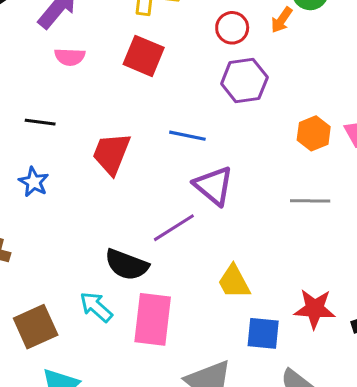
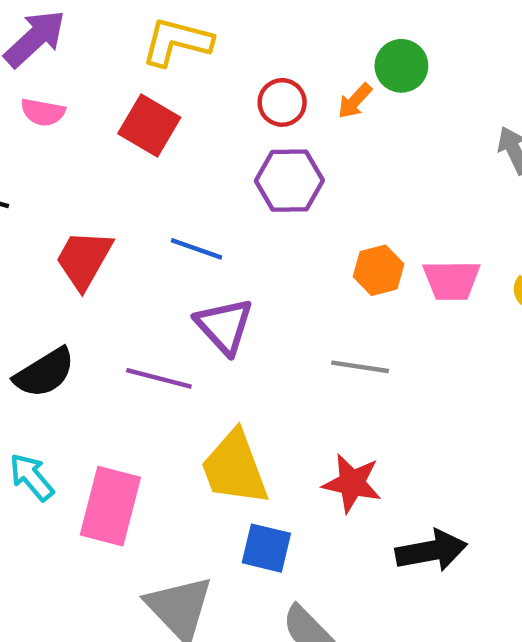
purple line: (174, 228) -> (159, 378), turned 39
black semicircle: (127, 265) -> (44, 373), moved, turned -60
yellow trapezoid: (234, 282) -> (235, 468), size x1.5
red star: (315, 309) -> (352, 483), moved

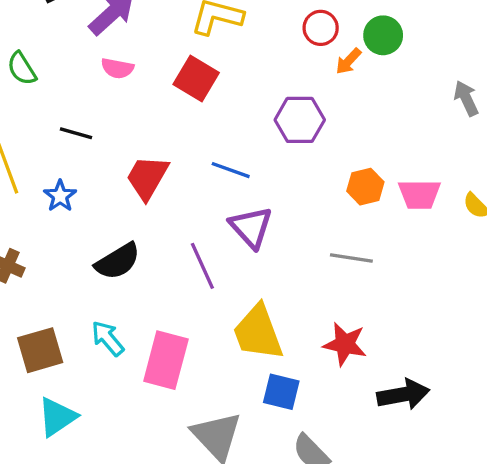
red circle: (282, 102) -> (321, 28), moved
purple line: (159, 378) -> (202, 266), turned 51

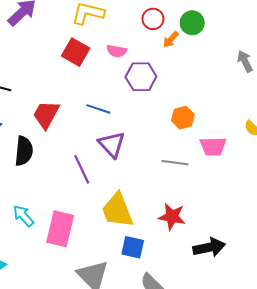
pink semicircle: (117, 68) -> (117, 51), moved
pink trapezoid: (419, 194) -> (213, 146), moved
black semicircle: (118, 261) -> (24, 151), moved, turned -52

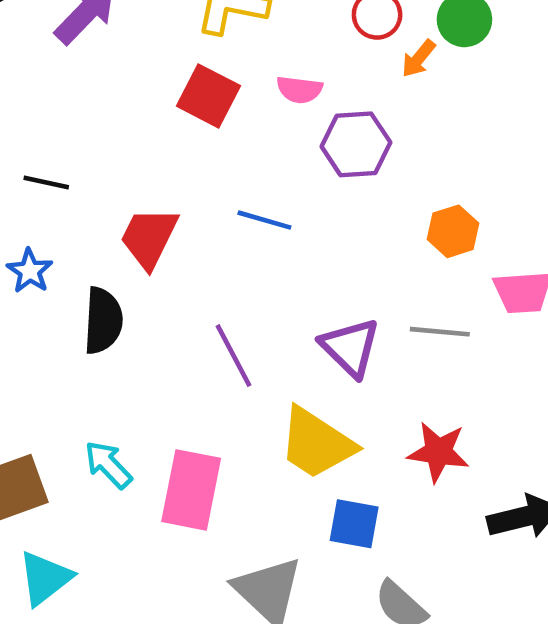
purple triangle: (112, 145) -> (350, 347), moved
yellow trapezoid: (117, 210) -> (317, 443), turned -33

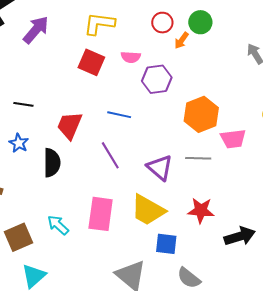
orange hexagon: (453, 231) -> (201, 114), size x1.6
purple line: (233, 356) -> (110, 155), moved
pink rectangle: (191, 490) -> (101, 214), moved

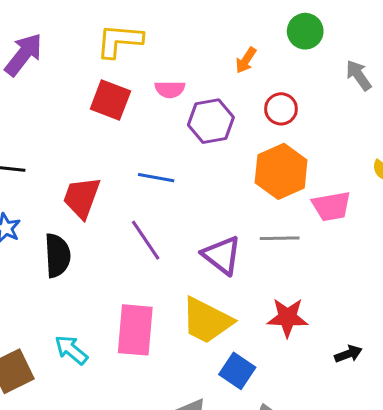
green circle: (200, 22) -> (305, 31), moved
red circle: (162, 23) -> (281, 109), moved
black arrow: (240, 236) -> (348, 354), size x0.6
blue square: (166, 244) -> (237, 371), turned 30

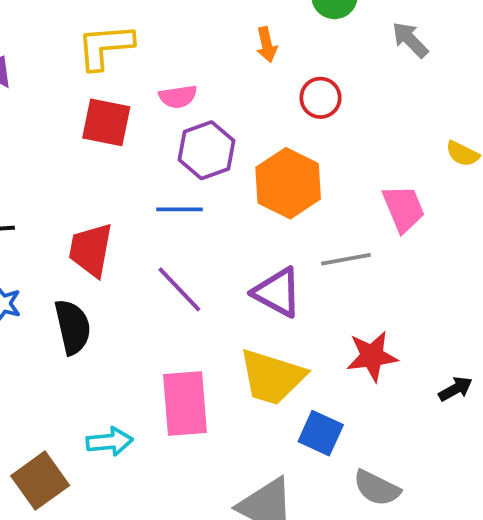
orange arrow: (246, 60) -> (267, 45), turned -36
purple hexagon: (211, 121) -> (207, 150), moved
orange hexagon: (281, 171) -> (288, 183), moved
pink trapezoid: (331, 206) -> (404, 209), turned -93
cyan arrow: (71, 350) -> (110, 442), turned 144

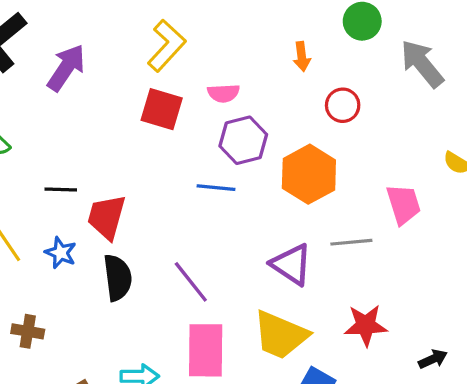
gray arrow: (410, 40) -> (422, 64), size x1.5
yellow L-shape: (105, 47) -> (167, 46), turned 132
red trapezoid: (91, 250) -> (107, 217), moved
purple line: (179, 289) -> (191, 282), moved

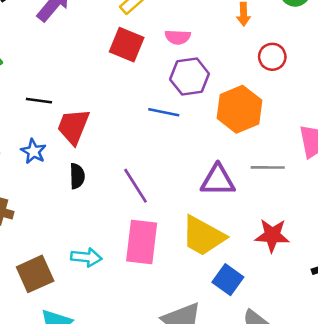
purple triangle: (291, 265) -> (218, 180), turned -39
black semicircle: (118, 278) -> (77, 176), size x0.7

